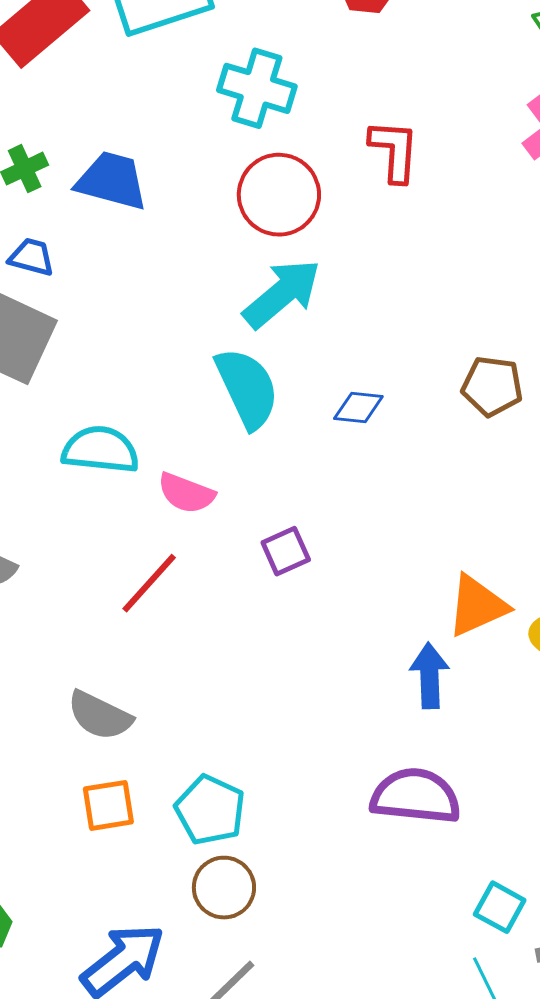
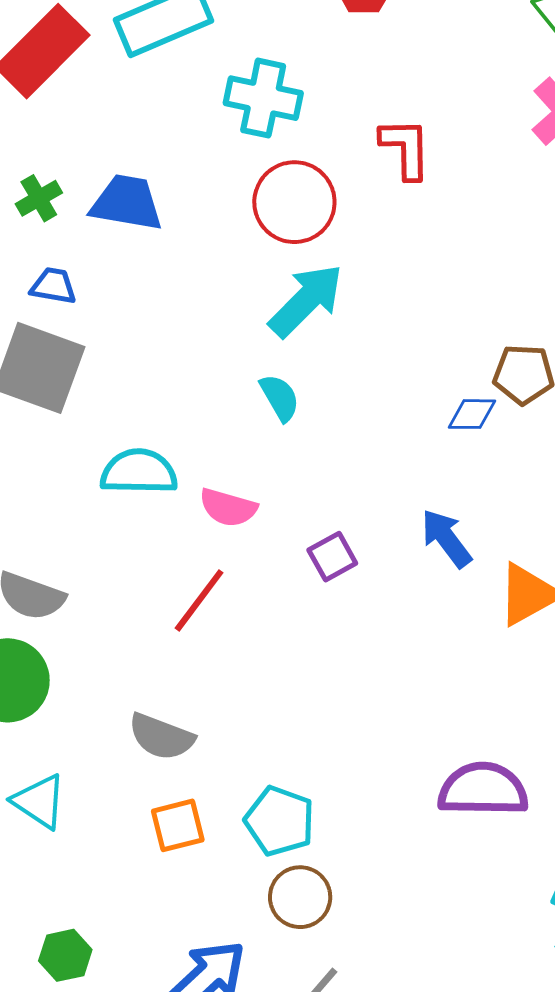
cyan semicircle: (247, 388) -> (280, 398), size x0.6
blue diamond: (358, 407) -> (472, 414), moved
blue arrow: (429, 676) -> (446, 538), moved, turned -30

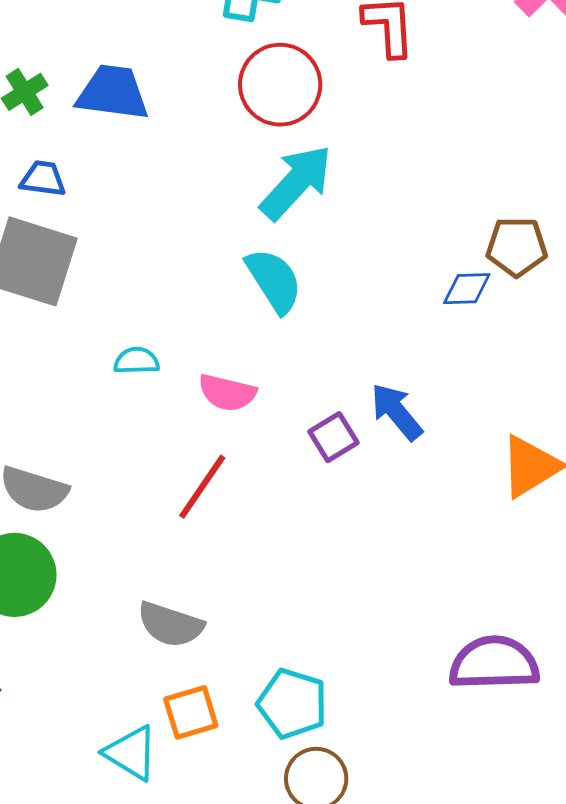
cyan semicircle: (280, 398) -> (274, 281), size x1.4
cyan semicircle: (139, 472) -> (136, 361), size x0.6
blue arrow: (446, 538) -> (397, 412), moved
cyan triangle: (39, 802) -> (131, 753), moved

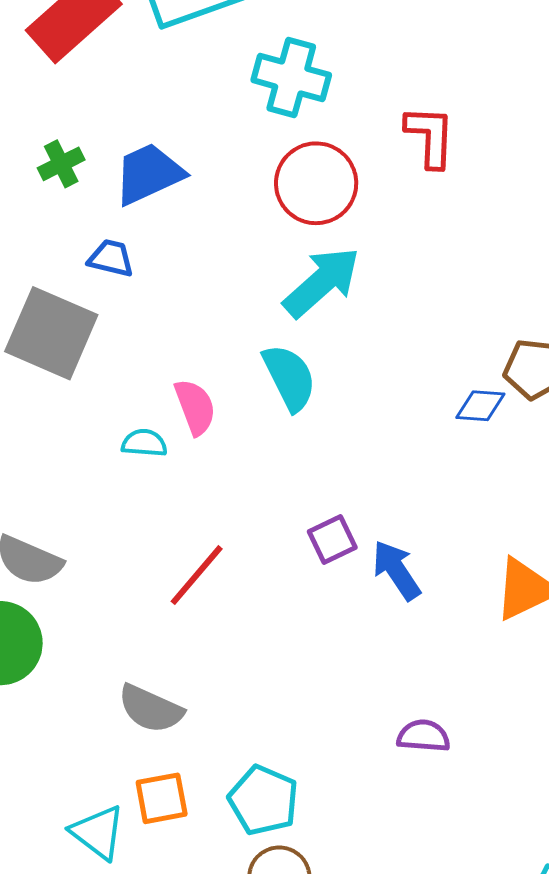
blue trapezoid: (113, 93) -> (149, 174), turned -38
blue trapezoid: (43, 179) -> (111, 258), moved
pink semicircle: (227, 393) -> (195, 407), moved, turned -130
blue arrow: (397, 412) -> (396, 570), moved
purple semicircle: (494, 663) -> (423, 736), moved, size x0.6

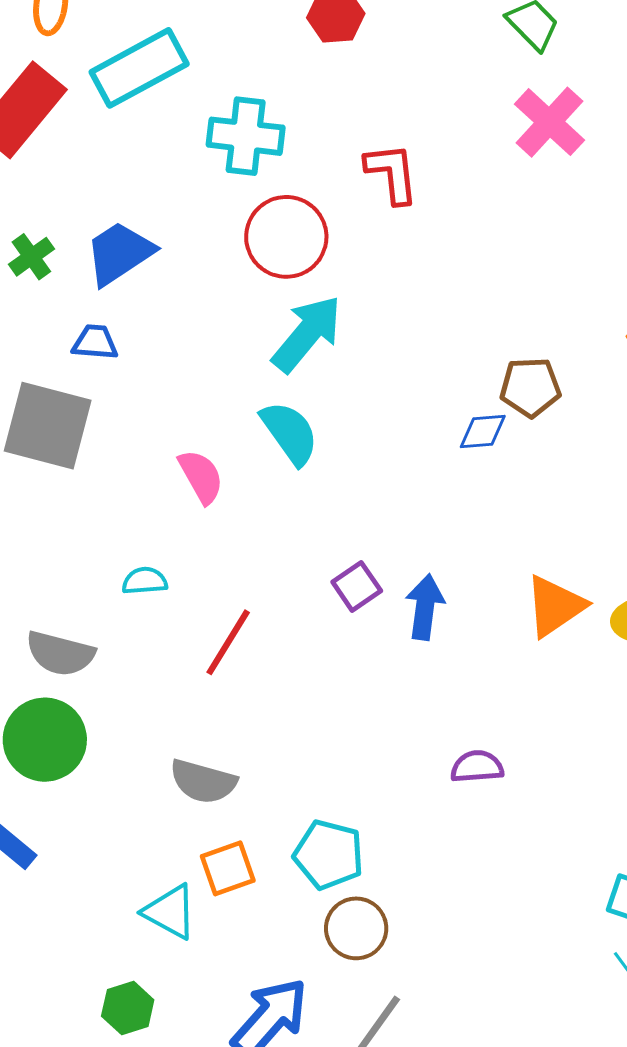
cyan semicircle: (144, 443) -> (145, 581), moved
blue arrow: (396, 570) -> (425, 607), turned 50

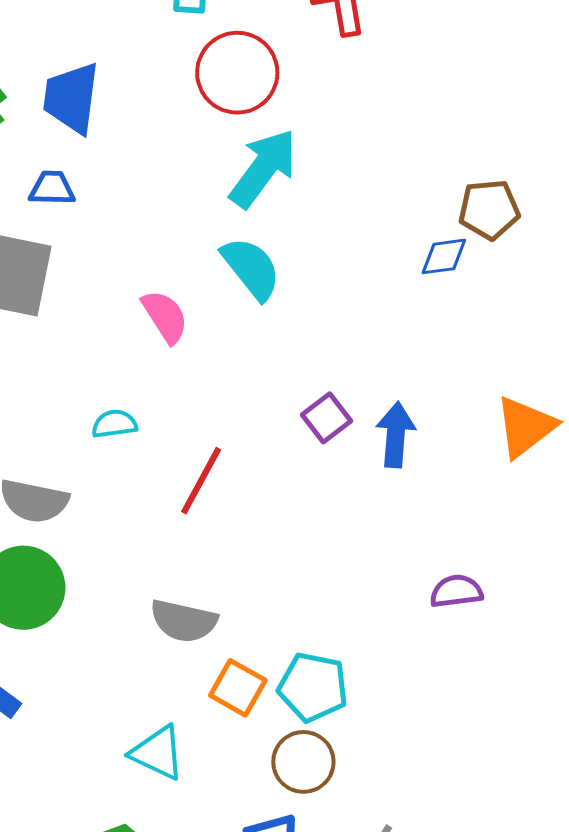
blue trapezoid: (119, 253) -> (71, 98), turned -46
orange square: (228, 868) -> (238, 688), moved, turned -38
brown circle: (356, 928) -> (303, 762), moved

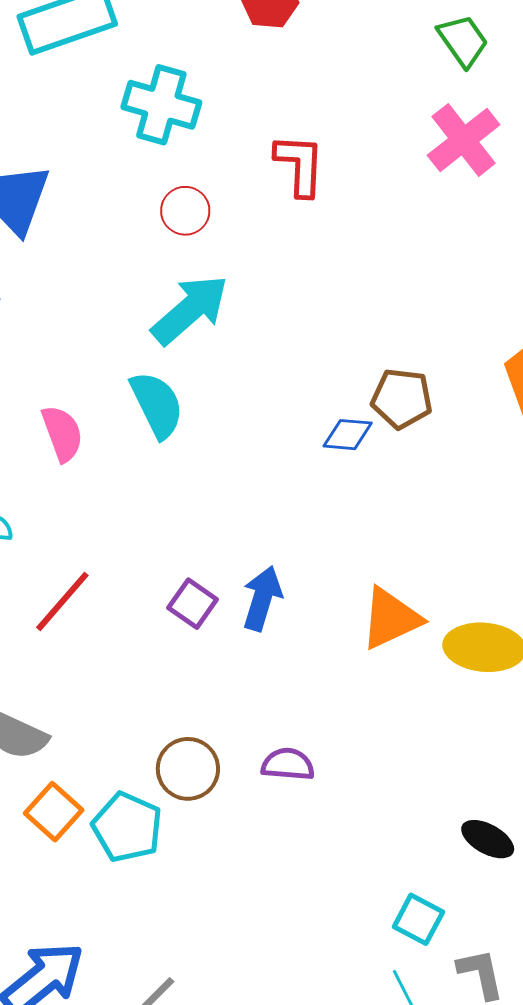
red circle: (237, 73) -> (185, 211), size x0.6
purple square: (327, 418) -> (193, 604), moved, turned -30
brown circle: (303, 762) -> (188, 769), moved

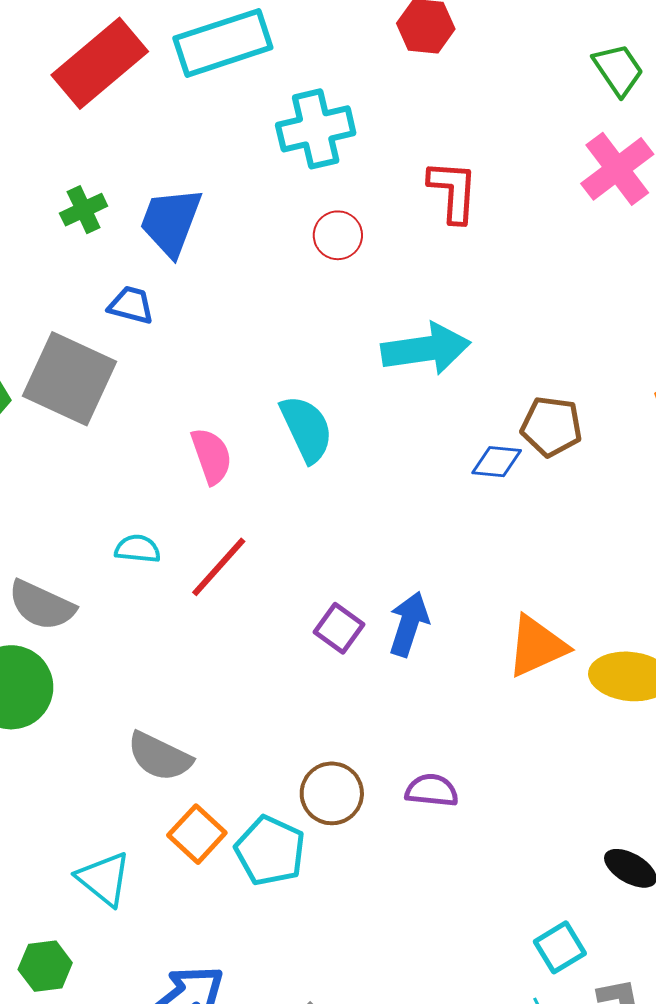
cyan cross: (161, 105) -> (316, 129), turned -30
cyan arrow: (190, 310) -> (426, 349), moved, turned 32
red line: (62, 601) -> (219, 567), moved
cyan square: (418, 919) -> (560, 947), turned 30

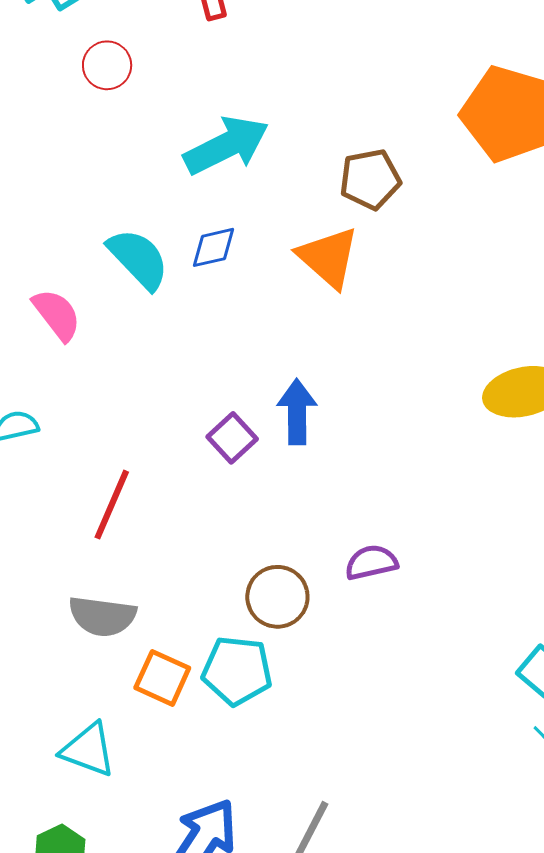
blue diamond: (497, 462) -> (213, 247), moved
red line: (219, 567) -> (112, 505), moved
purple square: (339, 628) -> (232, 438), turned 30
orange triangle: (537, 646) -> (328, 257), moved, turned -36

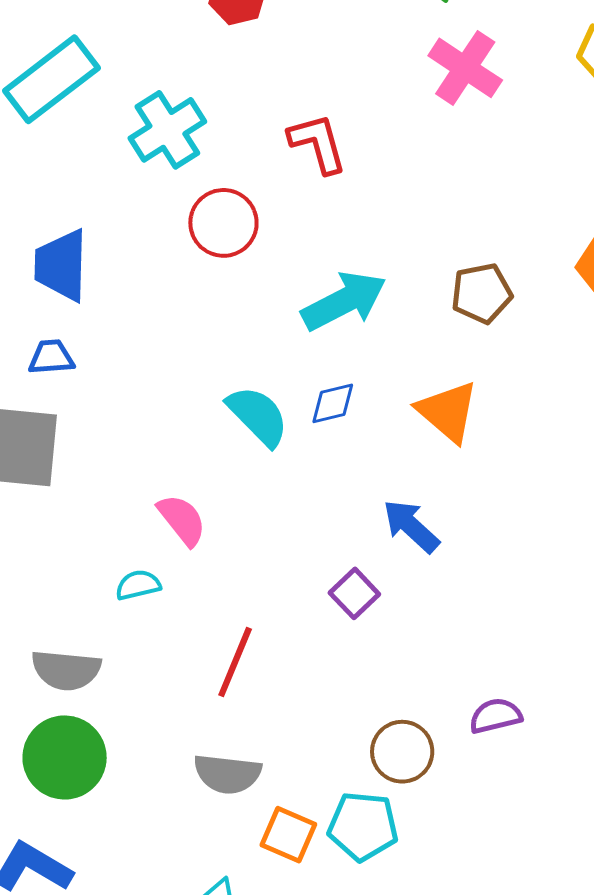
red circle: (107, 65) -> (223, 223), size x1.4
brown pentagon: (370, 179) -> (482, 293), moved
pink semicircle: (57, 315) -> (182, 520), moved
blue arrow: (297, 412) -> (411, 526), moved, turned -46

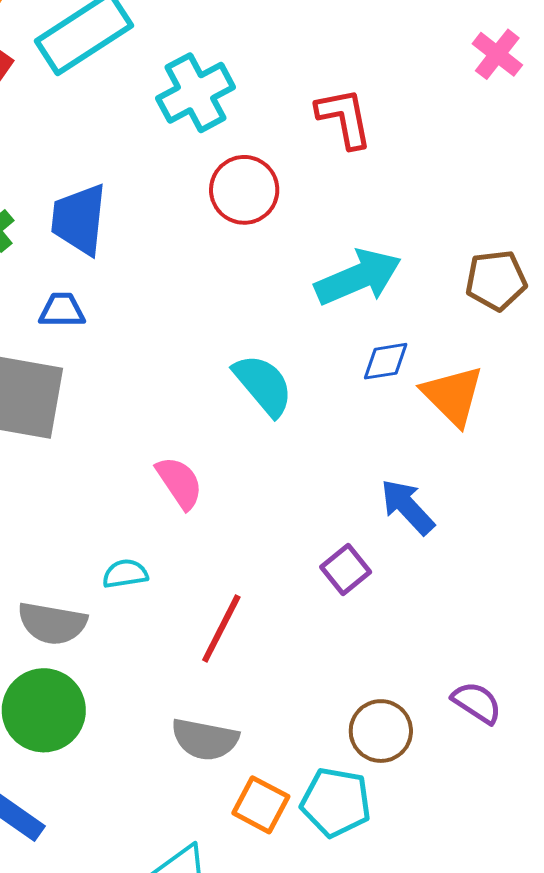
pink cross: (465, 68) -> (497, 54), size x0.7
blue diamond: (333, 403) -> (386, 361), moved
cyan semicircle: (138, 585) -> (125, 574), moved
purple semicircle: (496, 716) -> (477, 703), turned 42

